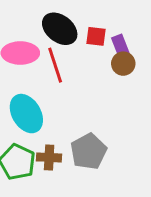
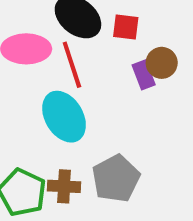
purple rectangle: (120, 45) -> (144, 75), moved
cyan ellipse: (26, 114) -> (64, 117), moved

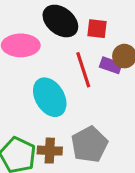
red line: (72, 65) -> (83, 70), moved
purple rectangle: (144, 75) -> (111, 65), turned -50

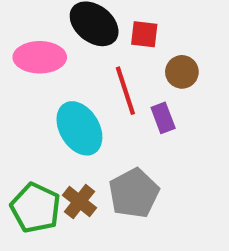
purple rectangle: (111, 65) -> (163, 118), moved, turned 50
brown cross: (50, 151) -> (79, 202), turned 35

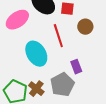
pink ellipse: (40, 57) -> (17, 20), turned -35
purple rectangle: (163, 118) -> (76, 67), moved

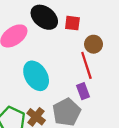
red line: (58, 36) -> (86, 65), moved

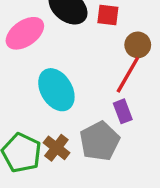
red line: (86, 65) -> (128, 75), turned 48

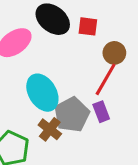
gray pentagon: (100, 141) -> (72, 115), moved
brown cross: (56, 148) -> (50, 129), moved

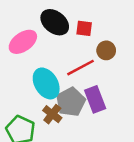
red line: (106, 79) -> (80, 68), moved, turned 32
purple rectangle: (101, 112) -> (95, 99), size x1.5

